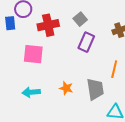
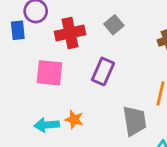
purple rectangle: (86, 42) -> (103, 71), moved
orange star: (66, 88) -> (74, 119), moved

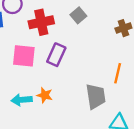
purple rectangle: (103, 71) -> (56, 55), moved

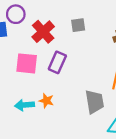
gray square: (78, 15) -> (78, 25), turned 32
red cross: (41, 22) -> (43, 32), turned -30

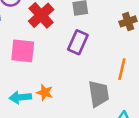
purple rectangle: (57, 62) -> (78, 42), moved

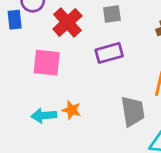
purple rectangle: (78, 42) -> (109, 53), turned 50

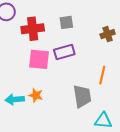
red cross: (67, 22) -> (33, 29), turned 35
pink square: (47, 63) -> (39, 59), moved

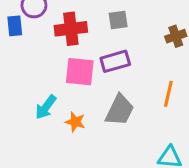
gray trapezoid: (82, 96) -> (120, 110), moved, turned 35
cyan arrow: (15, 99) -> (46, 107), moved, turned -48

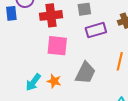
purple rectangle: (115, 61) -> (96, 30), moved
cyan arrow: (46, 107) -> (33, 82), moved

